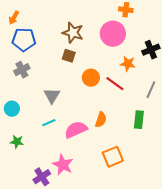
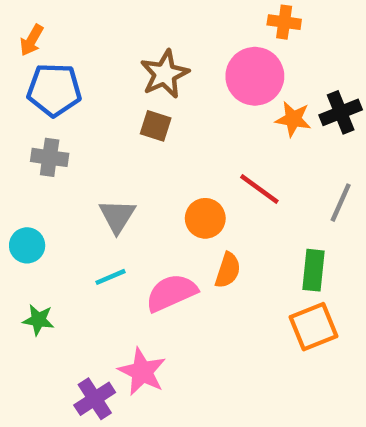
brown star: (73, 33) -> (165, 74), turned 30
orange star: (128, 64) -> (293, 119), moved
gray cross: (22, 70) -> (50, 157), turned 35
orange circle: (91, 78) -> (205, 218), moved
orange square: (113, 157) -> (314, 327), moved

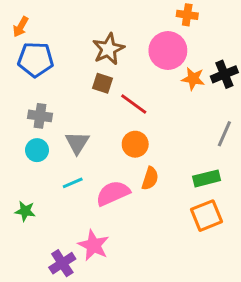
gray cross: (50, 157) -> (40, 116), moved
red line: (259, 189) -> (134, 104), moved
cyan circle: (27, 245) -> (37, 150), moved
green rectangle: (314, 270) -> (207, 178), turned 70

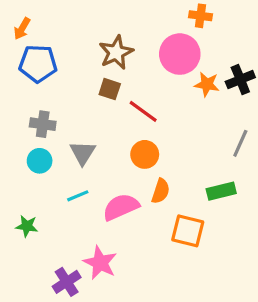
orange square: (207, 216) -> (188, 231), moved, turned 36

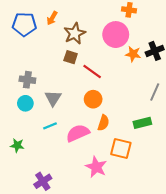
orange arrow: (22, 29) -> (52, 18), moved
blue pentagon: (38, 64) -> (24, 24), moved
pink star: (100, 263) -> (96, 167), moved

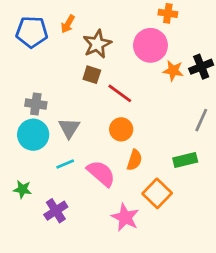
cyan circle: (25, 103) -> (33, 135), size x1.5
pink semicircle: (78, 133) -> (101, 173), turned 65
orange square: (121, 148) -> (157, 193), turned 30
purple cross: (43, 181) -> (56, 211), moved

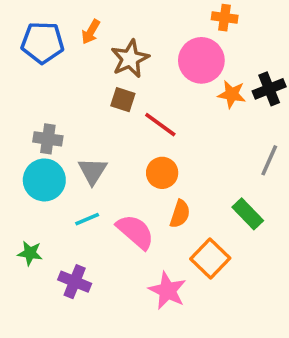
green rectangle: (185, 160) -> (248, 214), turned 60
purple cross: (56, 211) -> (75, 282), turned -35

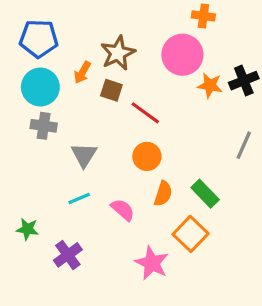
orange arrow: (91, 32) -> (82, 72), moved
cyan circle: (44, 180) -> (40, 87), moved
green rectangle: (248, 214) -> (205, 194), moved
pink semicircle: (135, 232) -> (123, 210), size x0.7
purple cross: (75, 282) -> (68, 255), turned 32

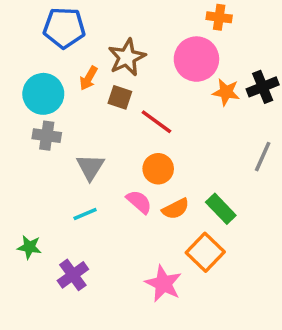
blue pentagon: (39, 39) -> (64, 28), moved
orange semicircle: (163, 194) -> (176, 209), turned 45
pink semicircle: (123, 210) -> (139, 202), moved

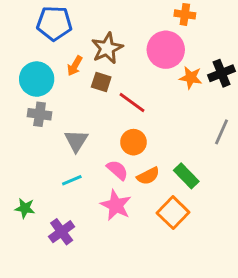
pink star: (163, 284) -> (116, 205), moved

